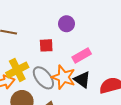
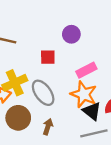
orange star: (63, 77) -> (84, 94), moved
black triangle: (82, 80) -> (92, 111), moved

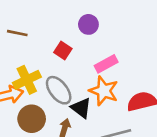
red square: (48, 57) -> (63, 50), turned 35
black triangle: (92, 111) -> (81, 108), moved

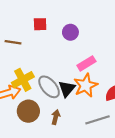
red square: (63, 50) -> (40, 24), moved, turned -32
orange star: (104, 91) -> (86, 85), turned 30
black triangle: (81, 108) -> (67, 89), moved, turned 36

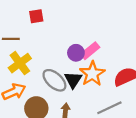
purple circle: (70, 32) -> (76, 53), moved
yellow cross: (23, 80) -> (20, 63), moved

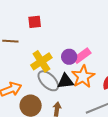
yellow cross: (20, 63) -> (41, 61), moved
black triangle: (73, 80) -> (65, 81), turned 48

